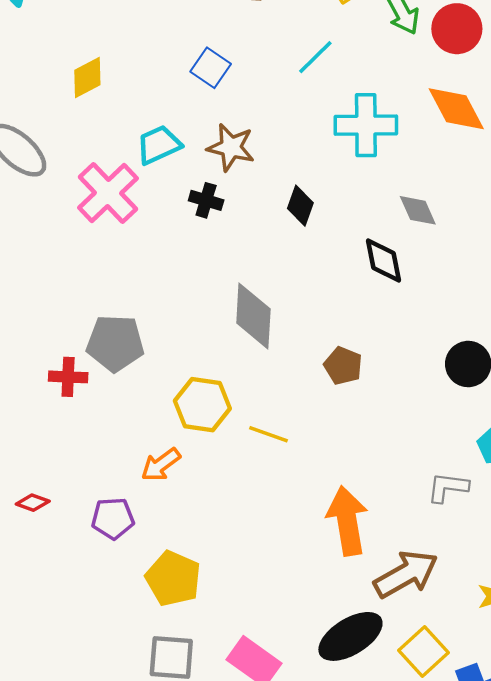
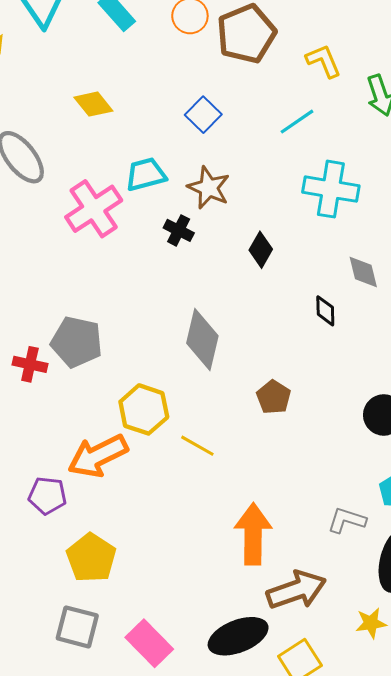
yellow diamond: (87, 77) -> (93, 104), turned 69
black diamond: (384, 261) -> (325, 311), size x0.7
orange arrow: (161, 465) -> (98, 456), size x1.6

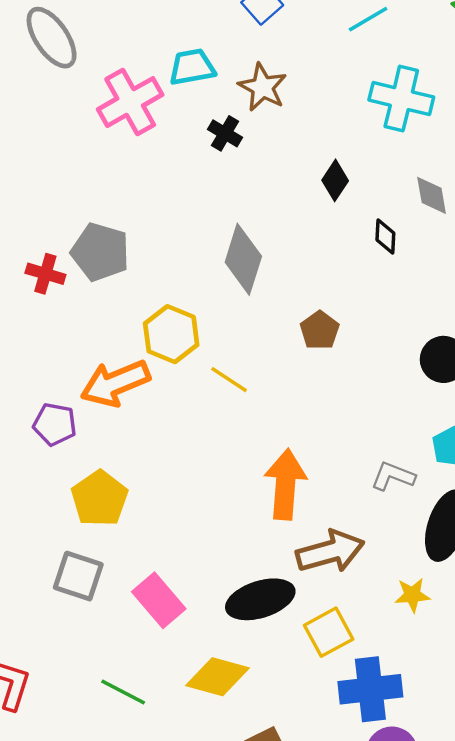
black diamond: (261, 250) -> (335, 180), moved

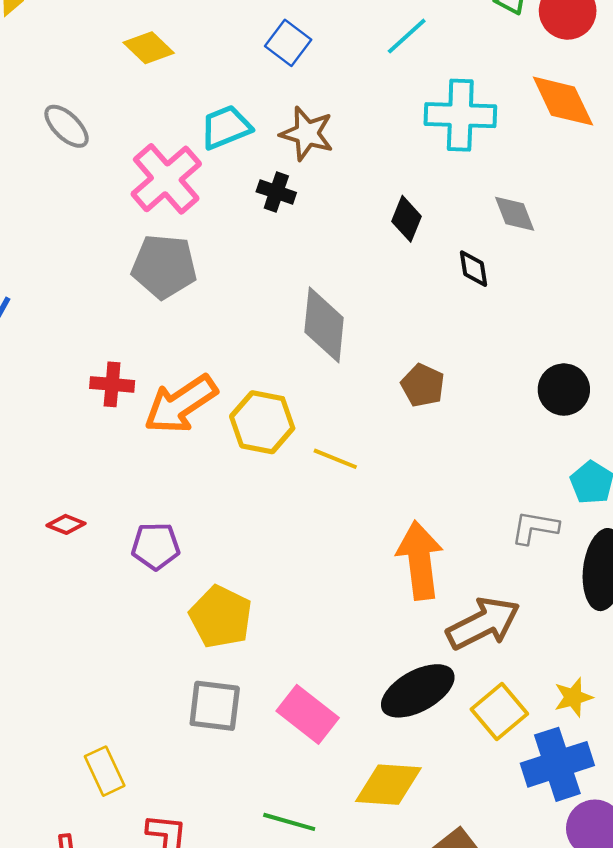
gray ellipse: (52, 38) -> (67, 126), size x0.7
gray pentagon: (100, 252) -> (164, 266), moved
orange arrow: (115, 383) -> (181, 404), moved
yellow star: (412, 595) -> (573, 697), moved

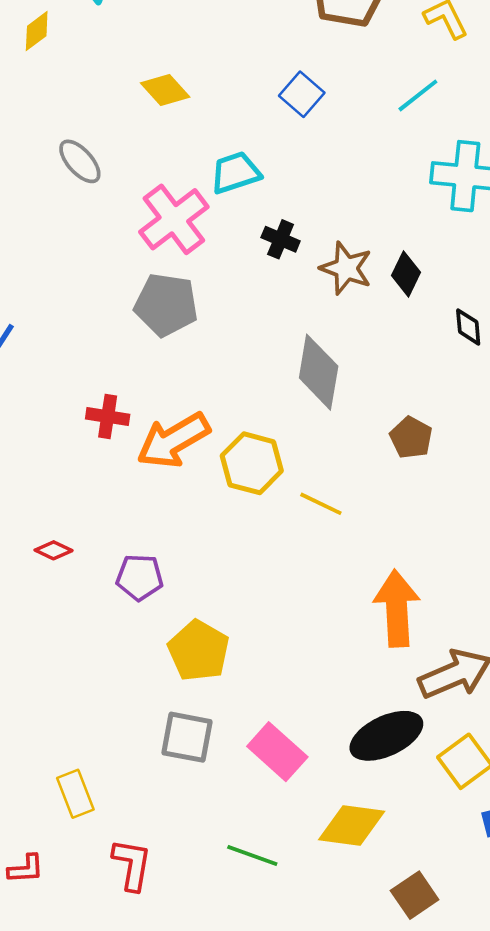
brown star: (307, 134) -> (346, 268), moved

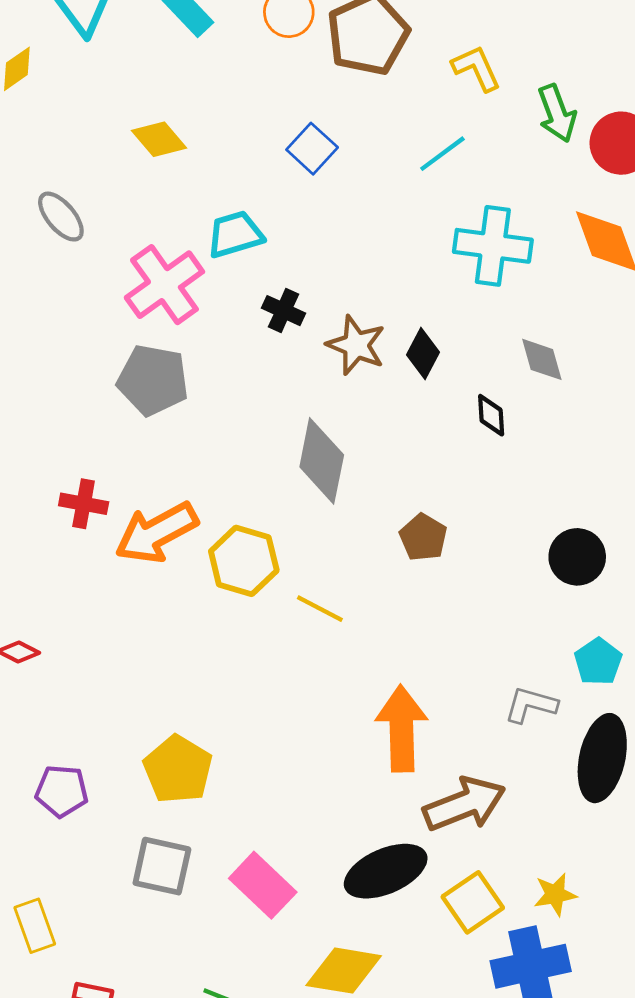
purple pentagon: (140, 577) -> (62, 791), moved

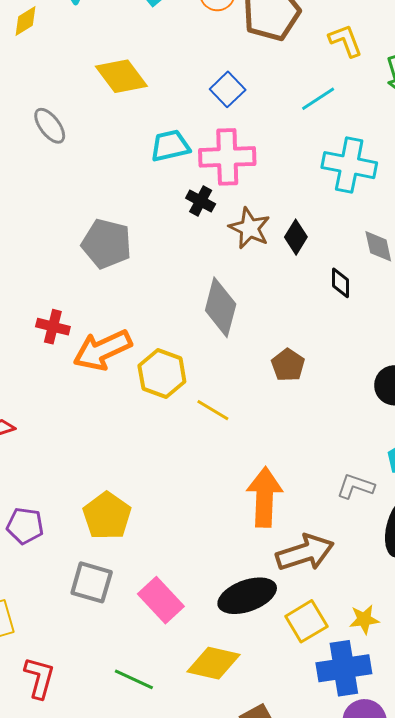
yellow diamond: (159, 139) -> (121, 76), size x1.4
pink cross: (164, 285) -> (227, 157), moved, turned 30

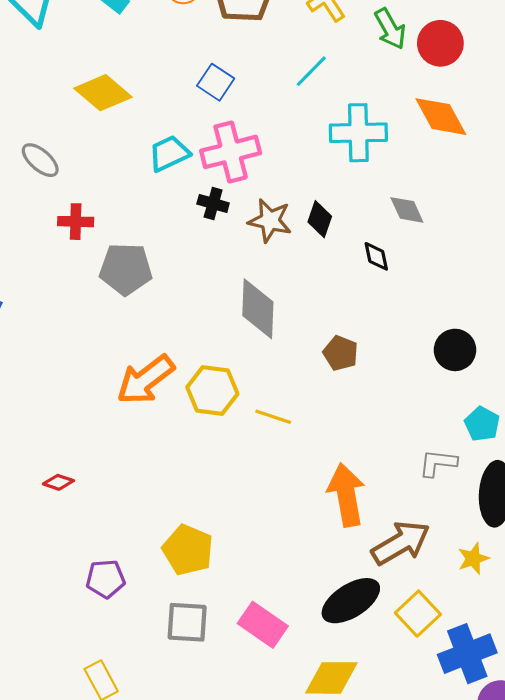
red cross: (53, 327) -> (76, 222), moved
yellow star: (364, 619) -> (473, 559), moved

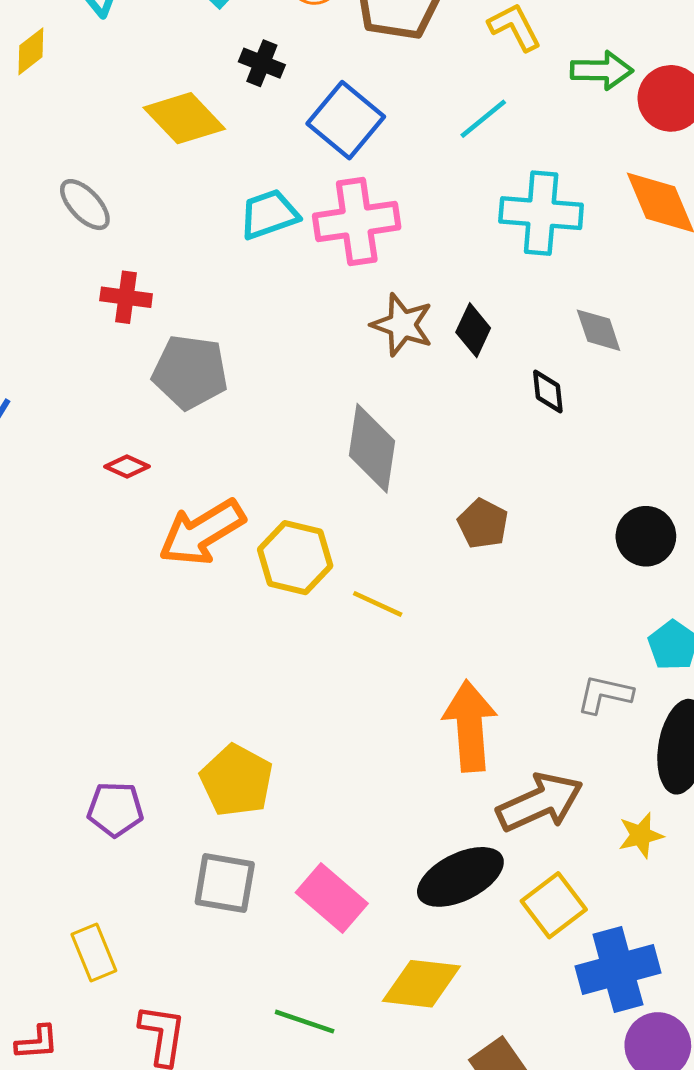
green arrow: (390, 29) -> (602, 70), turned -66
blue square: (216, 82) -> (346, 120), size x1.4
black cross: (213, 204) -> (262, 63), moved
red diamond: (58, 482) -> (127, 466), moved

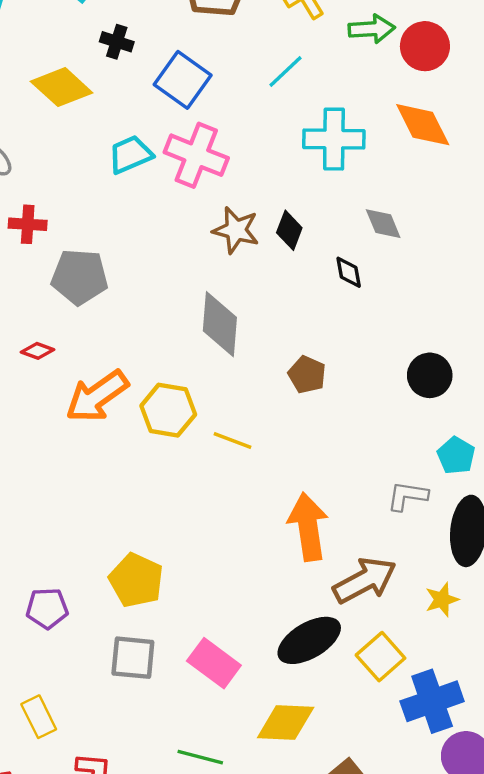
pink cross: (357, 221) -> (196, 155), turned 34

